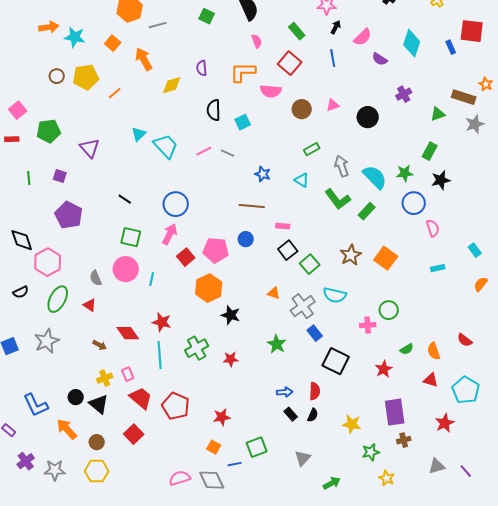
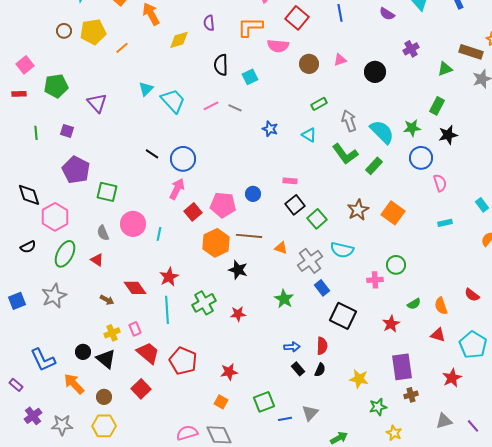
black line: (125, 199) -> (152, 154), moved
brown line: (252, 206) -> (249, 236), moved
green square: (131, 237) -> (107, 192), moved
red star: (162, 322) -> (169, 277), turned 30
blue line: (235, 464) -> (285, 419), moved

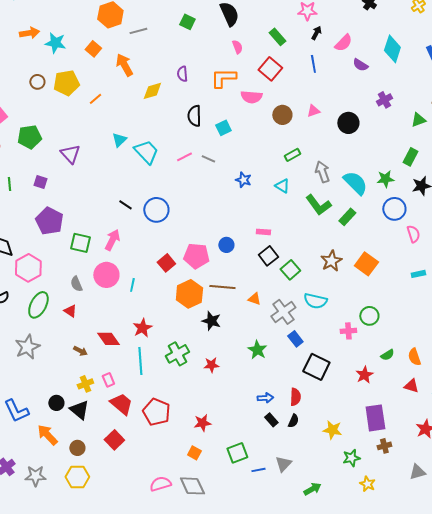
pink arrow: (177, 189) -> (112, 240), moved

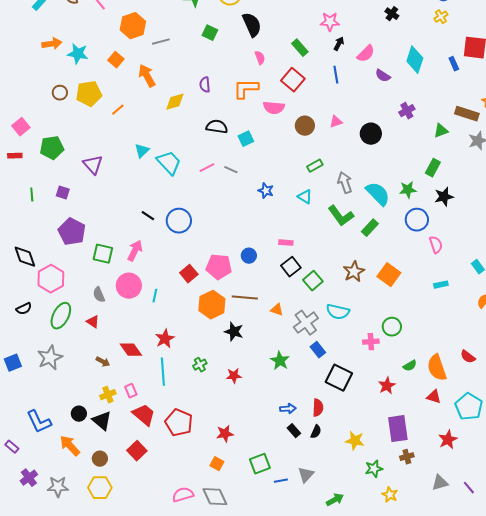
black semicircle: (194, 116) -> (217, 127), turned 100
green cross: (177, 354) -> (200, 365), size x0.6
orange semicircle: (414, 357) -> (437, 368), size x1.5

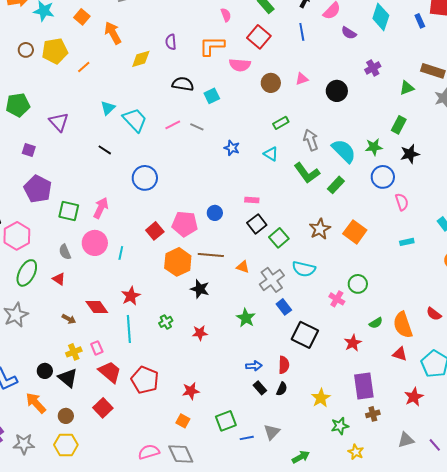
black line: (148, 216) -> (105, 150), moved
pink cross: (371, 342) -> (337, 299), turned 35
yellow star: (355, 441) -> (321, 398), turned 30

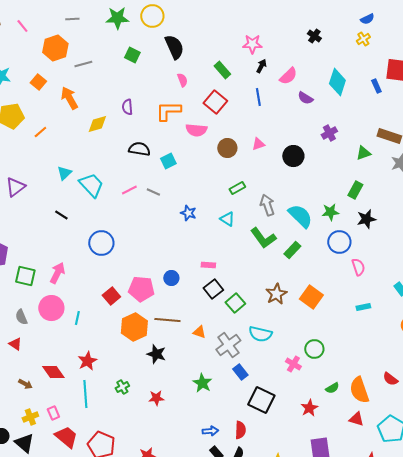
purple triangle: (59, 122) -> (15, 187), turned 35

